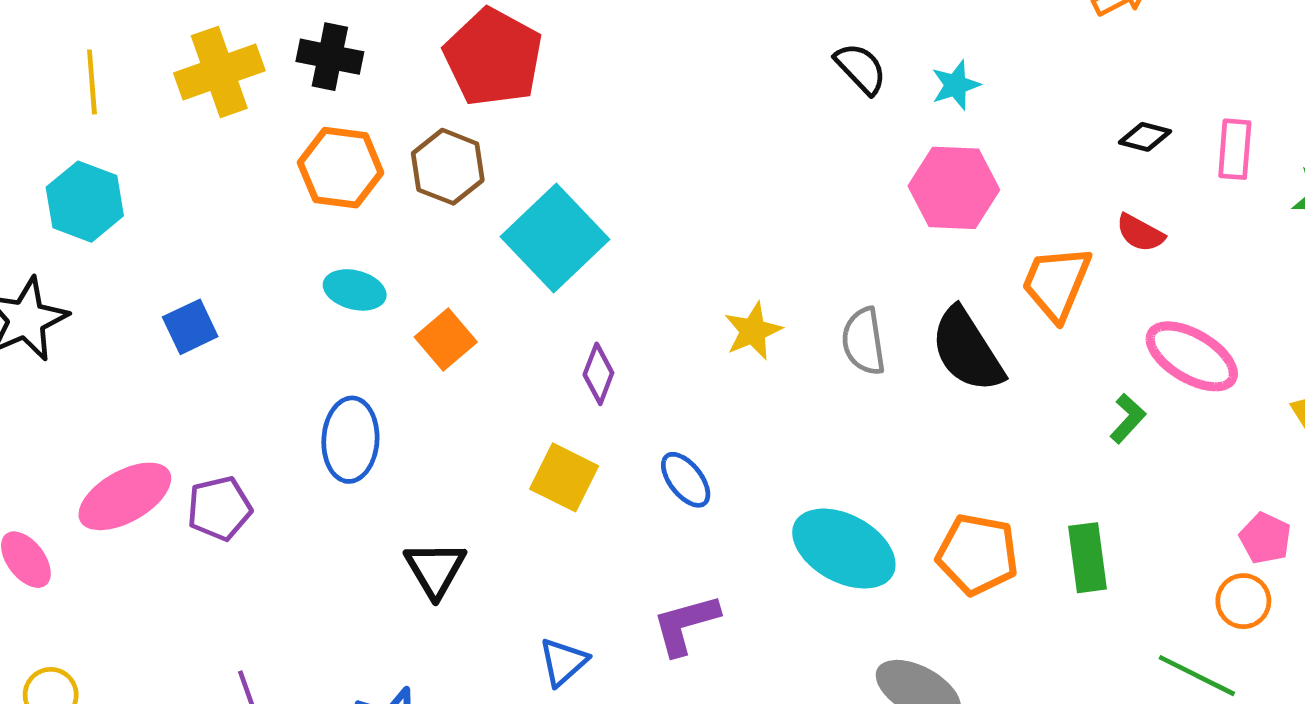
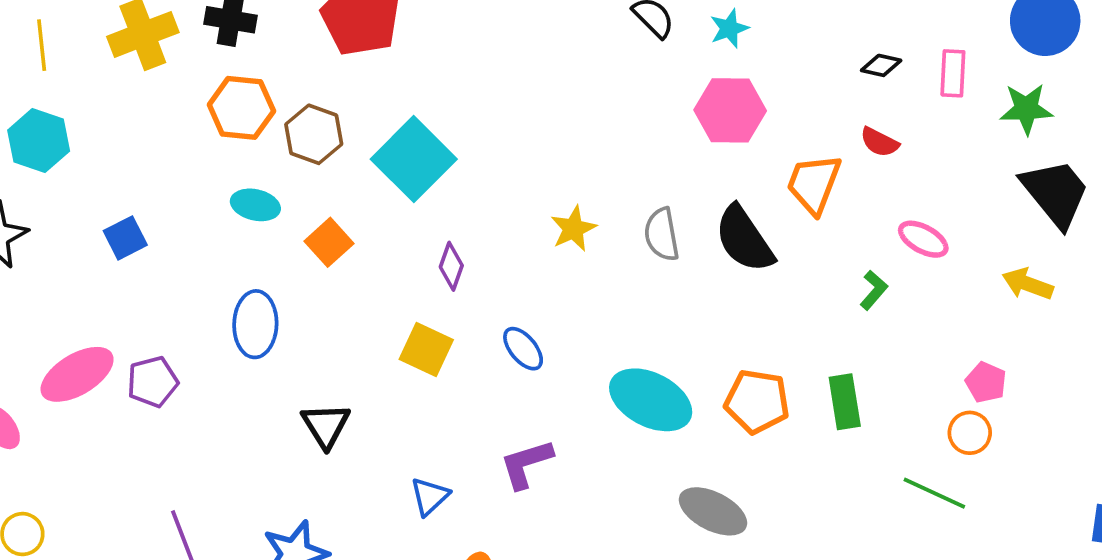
brown hexagon: (448, 167) -> (314, 134), moved
pink ellipse: (1192, 356) -> (923, 239), size x0.7

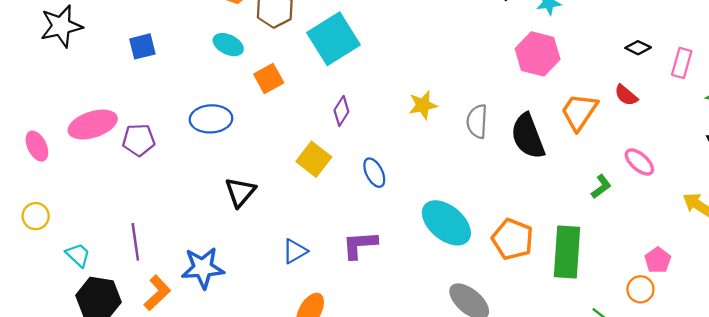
blue ellipse: (255, 324) -> (211, 119), turned 72
green rectangle: (845, 402) -> (567, 252), size x1.5

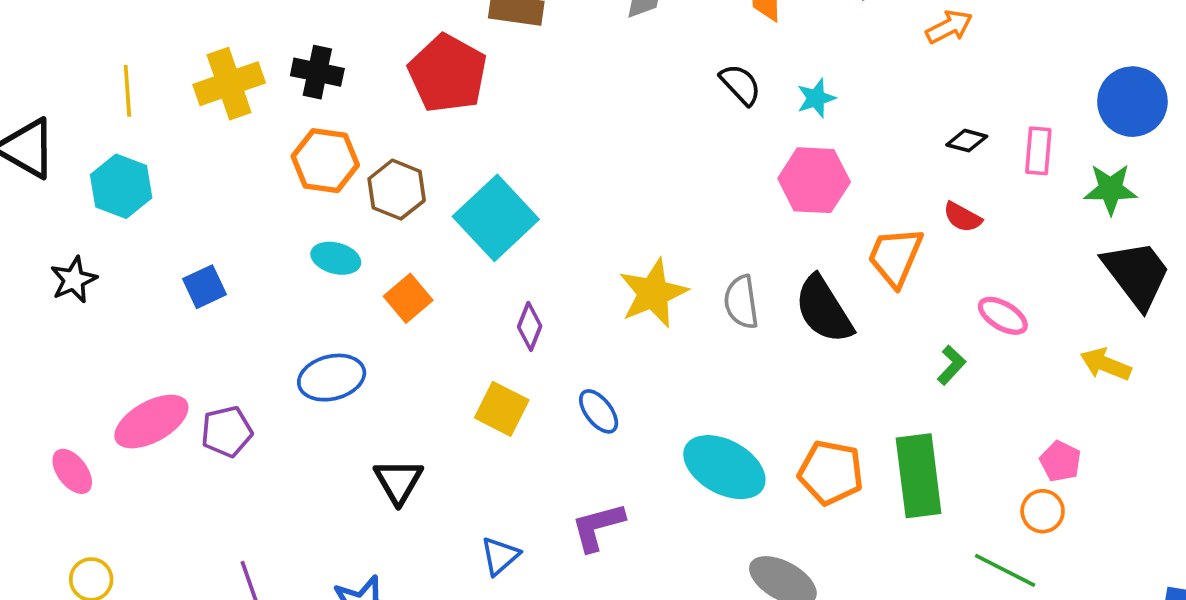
black star: (61, 26) -> (74, 280), size x0.7
yellow star: (423, 105) -> (653, 293), size x1.5

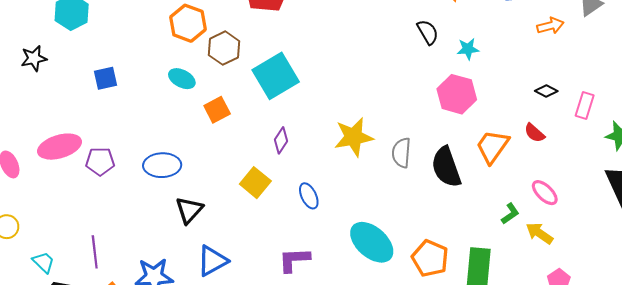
yellow arrow: (1106, 364) -> (539, 233), moved
blue ellipse: (332, 378) -> (162, 165), moved
blue triangle: (500, 556) -> (212, 261), moved, size x1.4

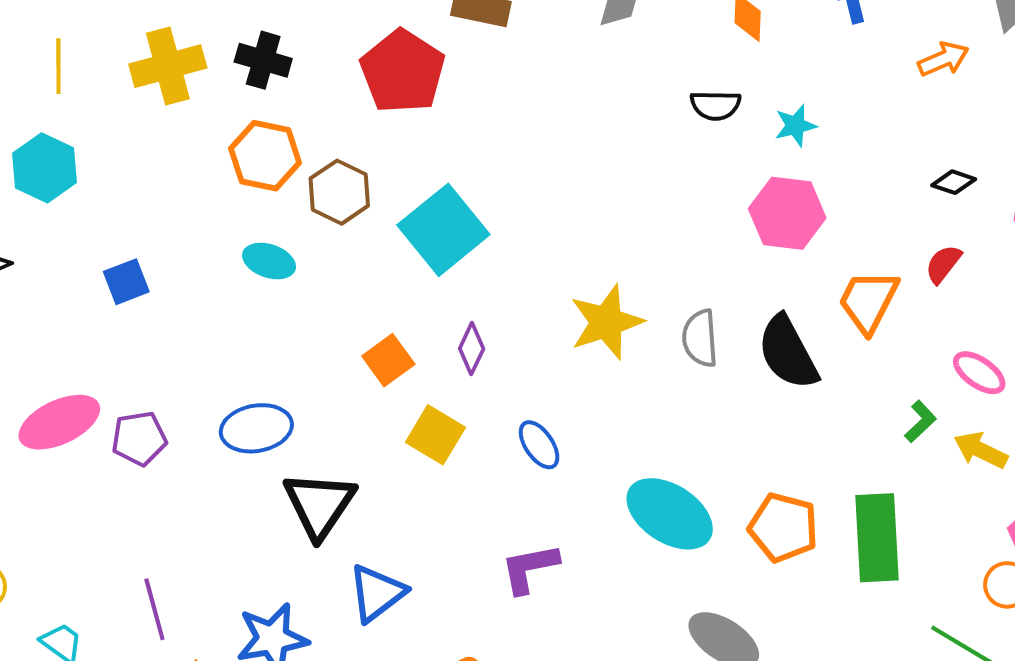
black semicircle: (428, 32) -> (715, 105), turned 130
orange square: (217, 110) -> (388, 360), moved
red semicircle: (534, 133) -> (943, 264), turned 95
black triangle: (189, 210) -> (319, 505), size x1.4

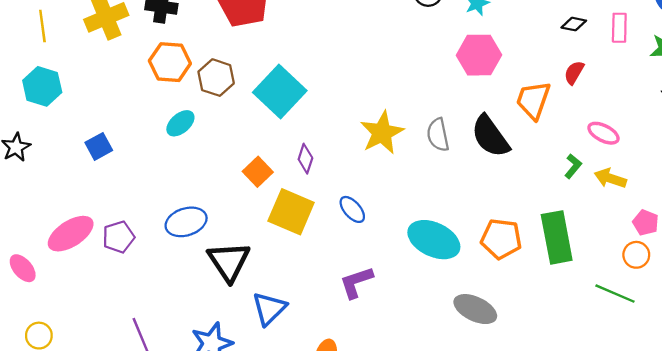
cyan ellipse: (269, 261) -> (180, 123), turned -52
yellow square: (435, 435) -> (291, 212), size x1.4

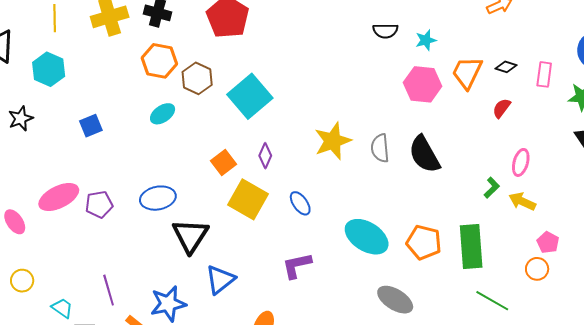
orange trapezoid: (533, 100) -> (467, 73), moved
pink ellipse: (603, 133) -> (521, 162), turned 72
green line: (615, 294) -> (492, 301), moved

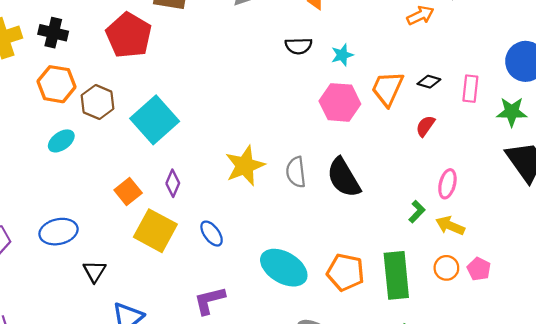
black triangle: (190, 236) -> (94, 271), size x0.6
orange circle: (537, 269) -> (446, 268), moved

